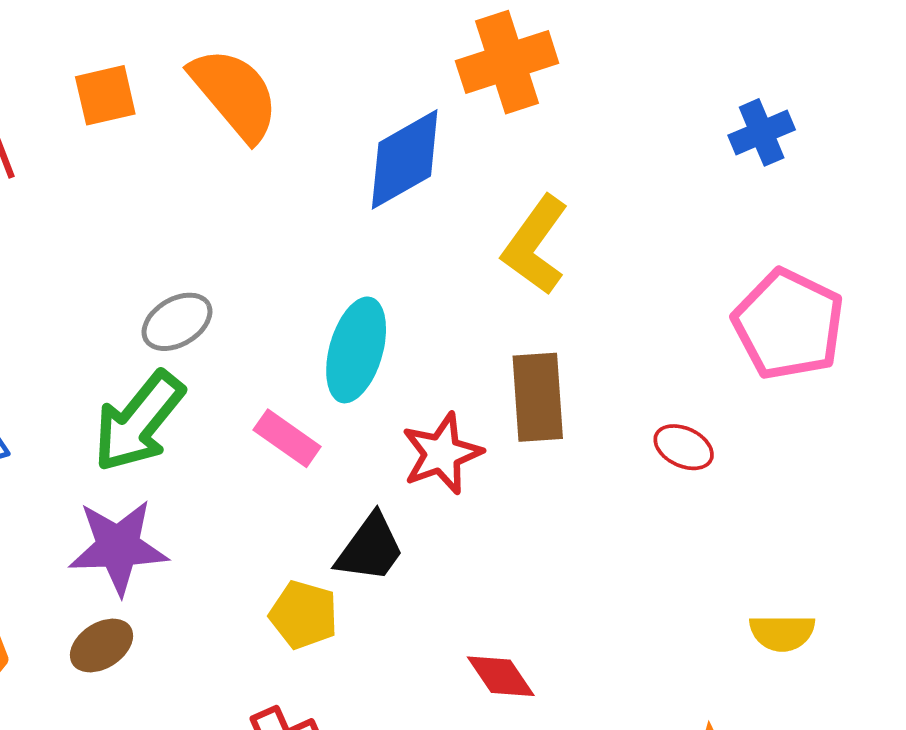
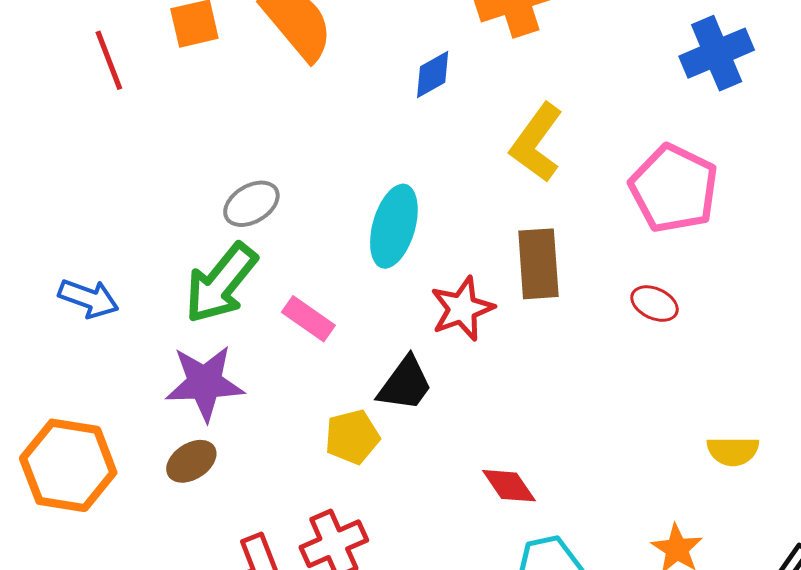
blue cross: (762, 132) -> (717, 53), size x1.4
blue diamond: (405, 159) -> (433, 74), size x0.6
pink pentagon: (789, 324) -> (674, 188), moved
pink rectangle: (287, 438) -> (308, 319), moved
yellow pentagon: (304, 615) -> (352, 437), turned -30

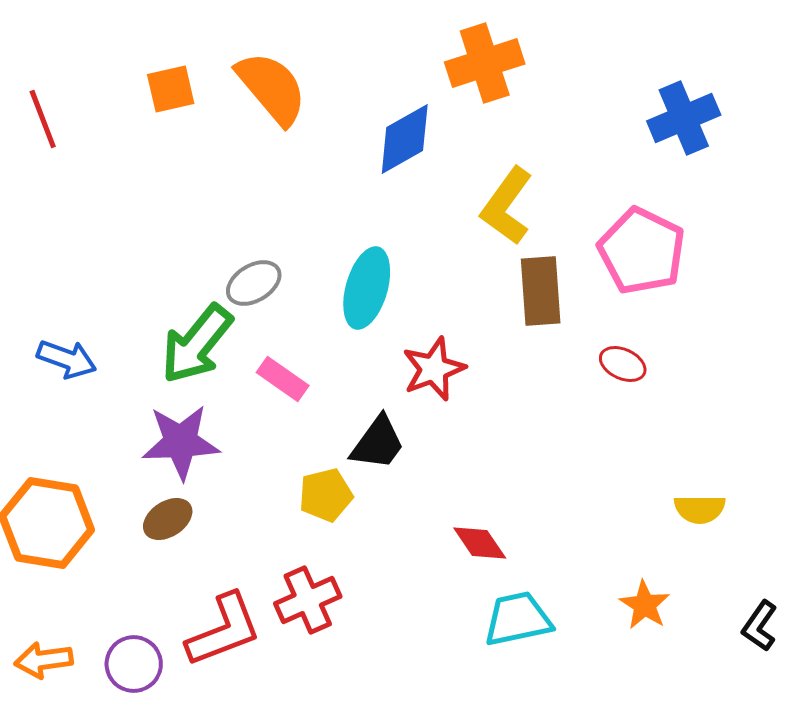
red line: (109, 60) -> (43, 119), moved
blue diamond: (433, 74) -> (405, 139), size x1.5
gray ellipse: (251, 204) -> (254, 283), moved
brown rectangle: (538, 264) -> (541, 291), moved

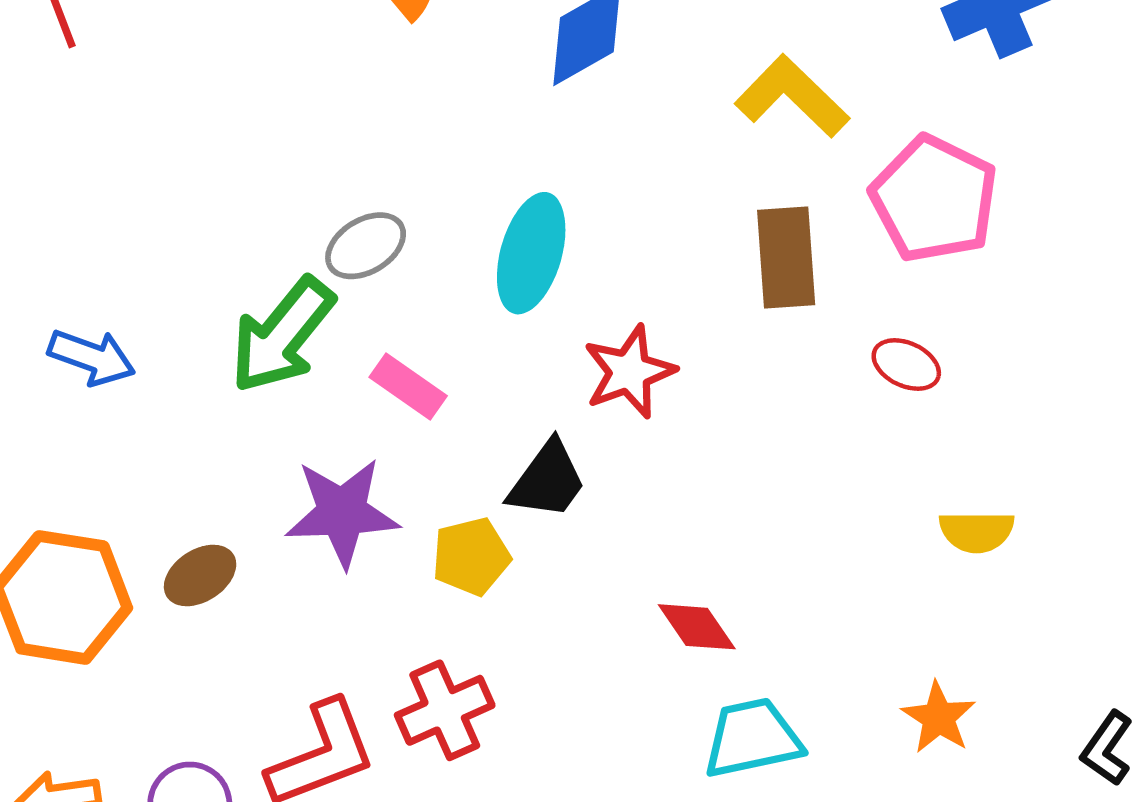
yellow L-shape: (507, 206) -> (792, 96), moved, turned 98
purple star: (181, 442) -> (342, 512), moved
yellow semicircle: (700, 509) -> (977, 532), moved
brown ellipse: (168, 519) -> (200, 575), moved

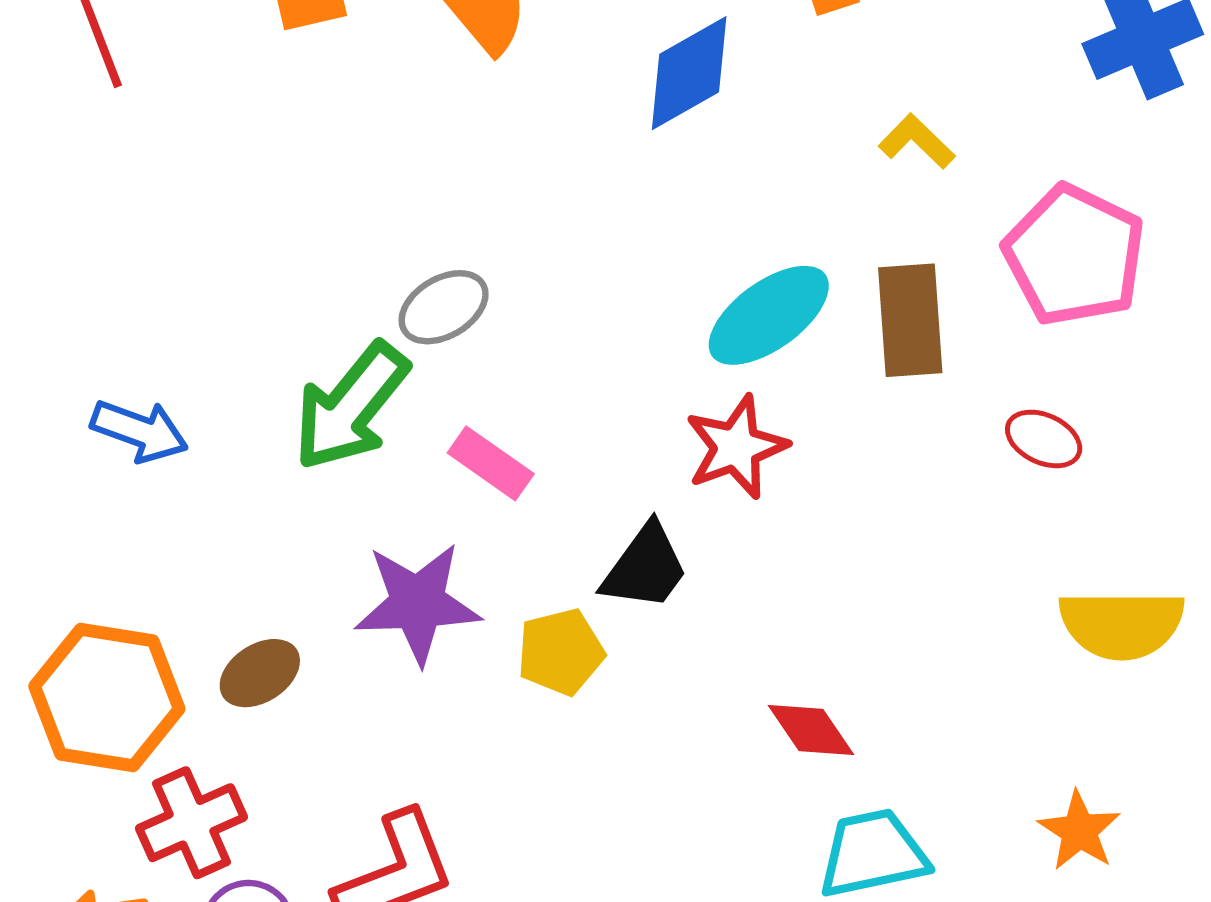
yellow L-shape: (792, 96) -> (917, 141), size x0.6
cyan ellipse: (531, 253) -> (769, 315), moved, turned 38
yellow semicircle: (977, 532) -> (1122, 624), size x1.5
red cross: (445, 710) -> (191, 823), moved

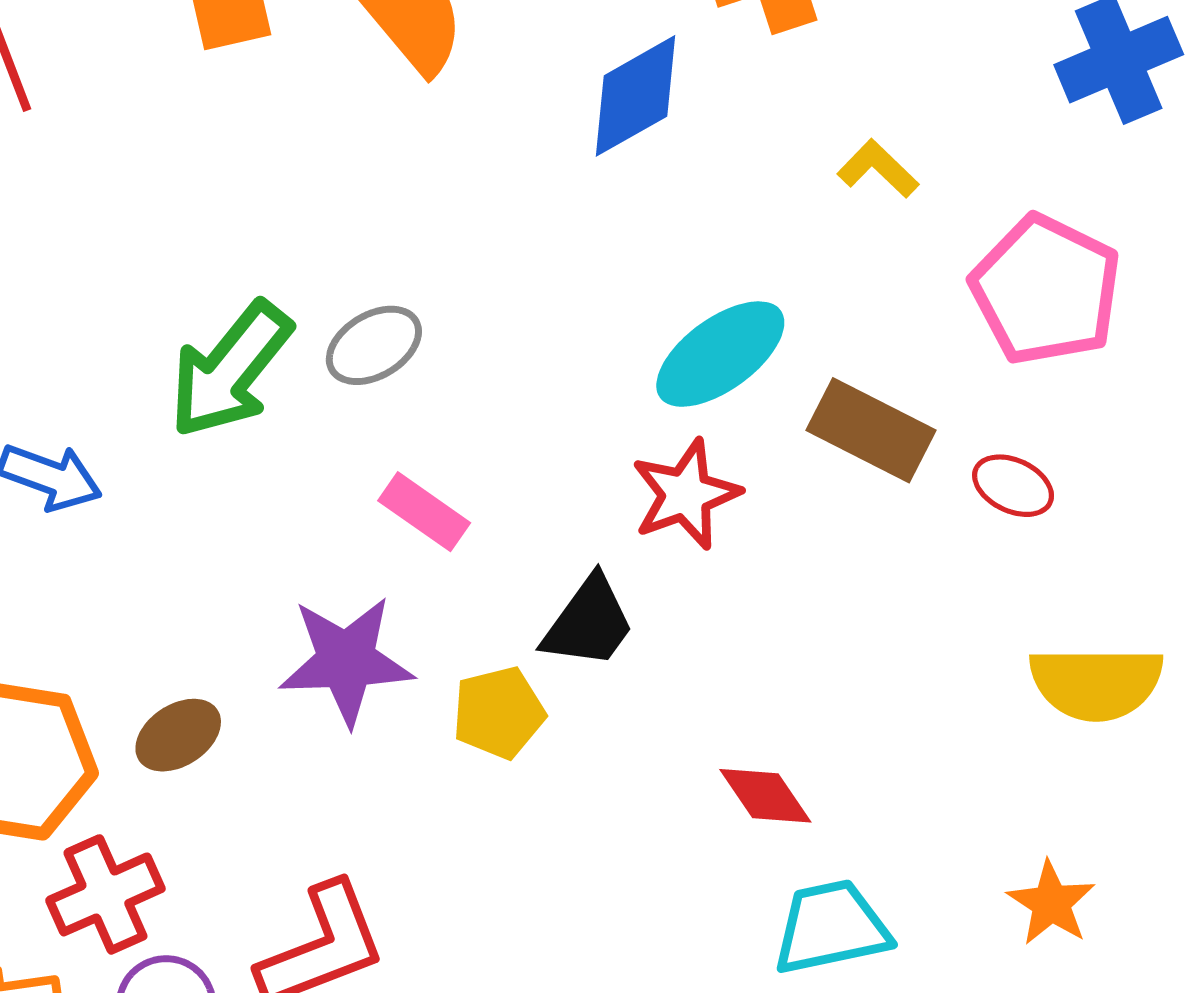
brown rectangle: (910, 320) -> (871, 430), moved, turned -59
green arrow: (351, 406) -> (230, 370), moved

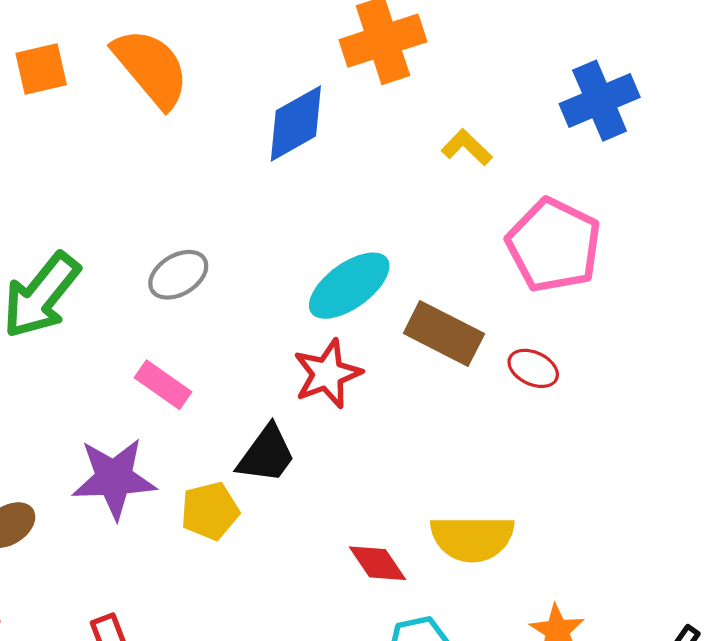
yellow L-shape: (878, 169) -> (467, 147), moved
gray ellipse: (374, 345) -> (178, 275), moved
yellow semicircle: (1096, 683) -> (472, 538), moved

